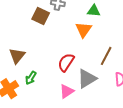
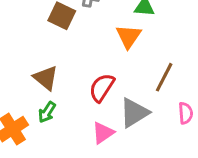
brown triangle: (17, 56) -> (46, 78), moved, turned -30

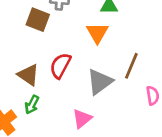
red semicircle: (102, 88) -> (60, 66), moved
gray triangle: (134, 113) -> (100, 82), moved

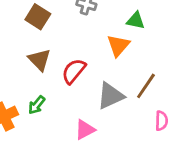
brown square: (38, 20) -> (38, 17), moved
brown triangle: (28, 75) -> (39, 60), moved

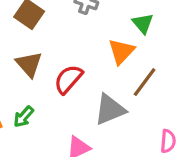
green triangle: (136, 21) -> (143, 23), turned 36
brown line: (146, 86) -> (145, 82), moved

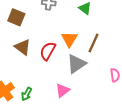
orange triangle: (121, 51) -> (69, 39), moved
green arrow: (24, 117) -> (27, 94), moved

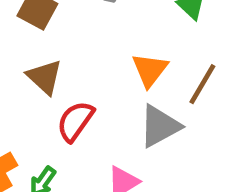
red semicircle: (48, 51) -> (75, 121), moved

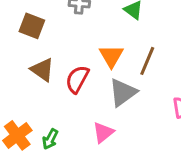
red semicircle: (75, 121) -> (77, 79), moved

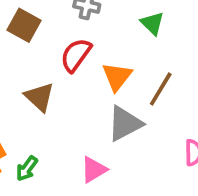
brown triangle: (42, 70) -> (39, 97), moved
red semicircle: (77, 79) -> (76, 55), moved

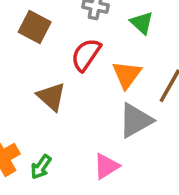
green triangle: (152, 23) -> (142, 23), moved

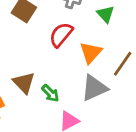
brown triangle: (51, 97) -> (24, 83), moved
green arrow: (41, 167) -> (50, 93), moved, turned -84

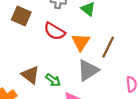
red semicircle: (61, 35) -> (54, 31), turned -90

